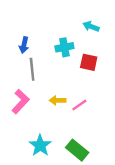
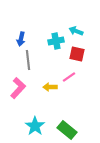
cyan arrow: (91, 26) -> (76, 31), moved
pink line: (79, 105) -> (69, 77), moved

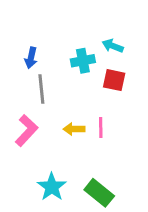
pink line: (69, 77) -> (101, 128), moved, turned -56

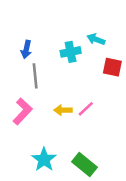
red square: (114, 80) -> (112, 67), moved
pink line: (101, 128) -> (86, 109), turned 48

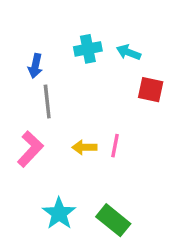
cyan cross: (71, 52) -> (88, 49), moved
pink line: (86, 109) -> (115, 146), turned -36

